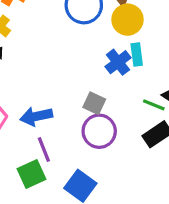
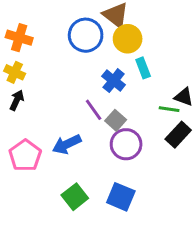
blue cross: (118, 62) -> (114, 81), moved
gray square: (94, 103) -> (116, 120), turned 30
purple line: (44, 149) -> (94, 110), moved

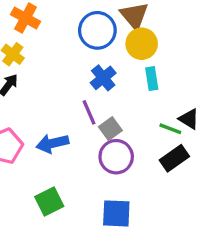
blue cross: (114, 81) -> (103, 78), moved
blue square: (121, 197) -> (116, 213), moved, turned -32

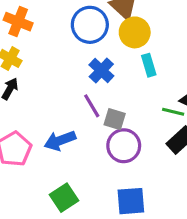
gray square: (110, 129) -> (115, 119), turned -30

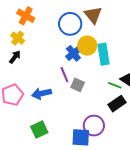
yellow circle: (135, 32) -> (87, 46), moved
cyan rectangle: (149, 65) -> (104, 54), size x1.5
purple circle: (124, 146) -> (94, 126), moved

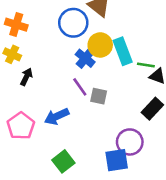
black arrow: (15, 57) -> (26, 77), moved
green line: (115, 85) -> (146, 65), moved

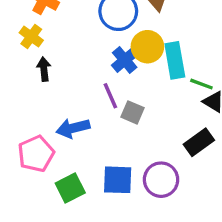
black arrow: (26, 77) -> (44, 69), turned -42
pink pentagon: (21, 126) -> (36, 154), moved
blue square: (117, 160) -> (118, 180), moved

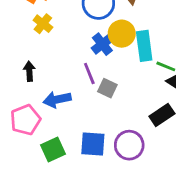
yellow cross: (31, 36) -> (43, 24), moved
black arrow: (44, 69) -> (29, 71), moved

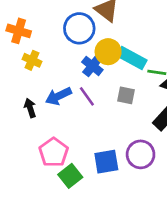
cyan rectangle: (144, 46) -> (132, 58), turned -40
gray square: (107, 88) -> (126, 95), moved
blue arrow: (57, 99) -> (58, 96), moved
pink pentagon: (25, 120) -> (54, 152), moved

